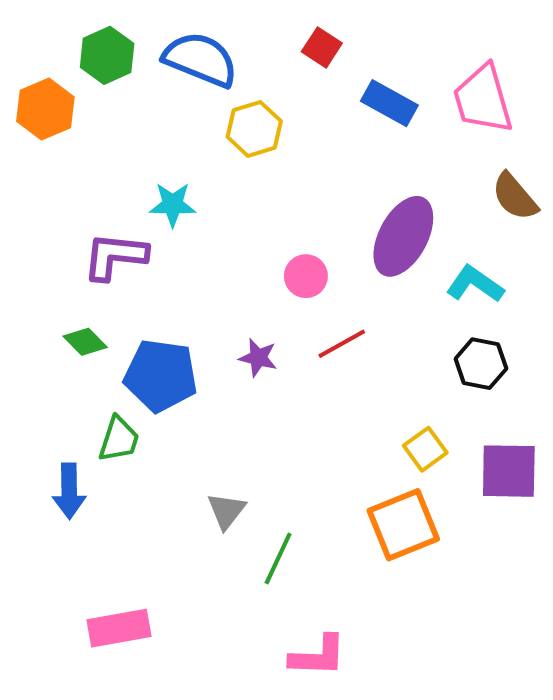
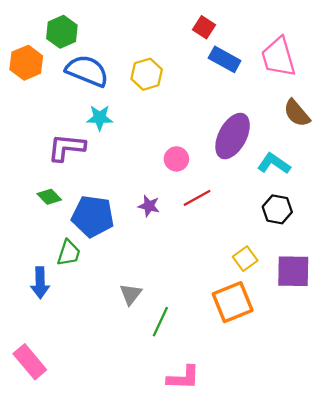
red square: (322, 47) -> (204, 27), moved
blue semicircle: (200, 59) -> (87, 71), moved
pink rectangle: (119, 628) -> (30, 362), moved, turned 60

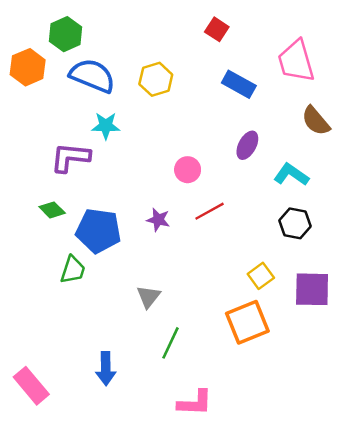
blue rectangle: (225, 59) -> (239, 84), moved
purple ellipse: (233, 136) -> (247, 145), size x0.6
blue arrow: (40, 283) -> (106, 369), moved
gray triangle: (131, 294) -> (148, 297), moved

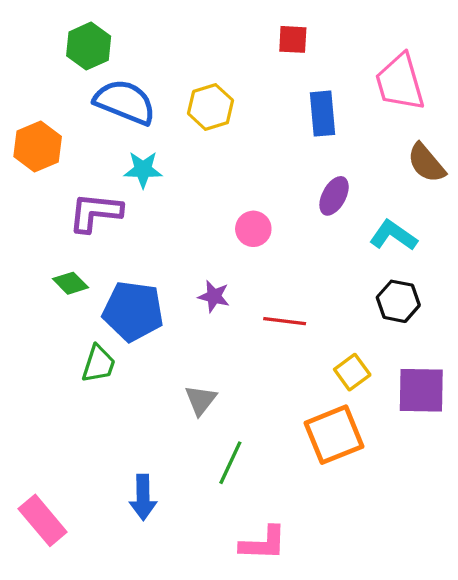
red square: (217, 29) -> (293, 39), turned -30
orange hexagon: (28, 67) -> (38, 146), moved
blue rectangle: (239, 84) -> (323, 114), turned 56
red line: (210, 211) -> (285, 321), moved, turned 36

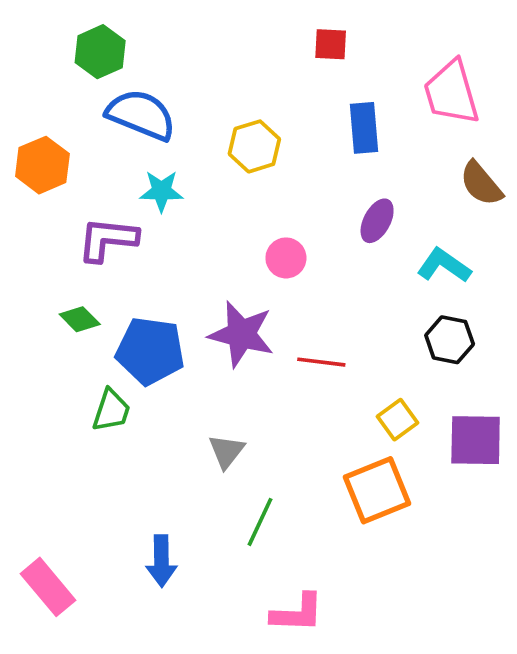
yellow hexagon: (211, 107) -> (254, 146), moved
purple star: (214, 296) -> (241, 334), size x1.8

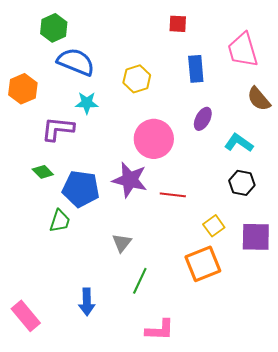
pink circle: (286, 258) -> (154, 139), size x1.8

